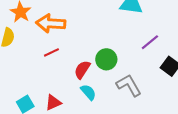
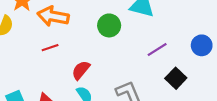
green circle: (106, 59) -> (109, 25), moved

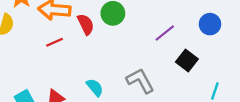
red semicircle: (81, 70) -> (86, 24), moved, turned 120

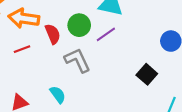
purple line: (165, 33) -> (106, 34), moved
gray L-shape: (140, 81) -> (77, 60), moved

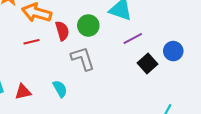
purple line: (106, 34) -> (133, 38), moved
black square: (147, 74) -> (147, 64), moved

